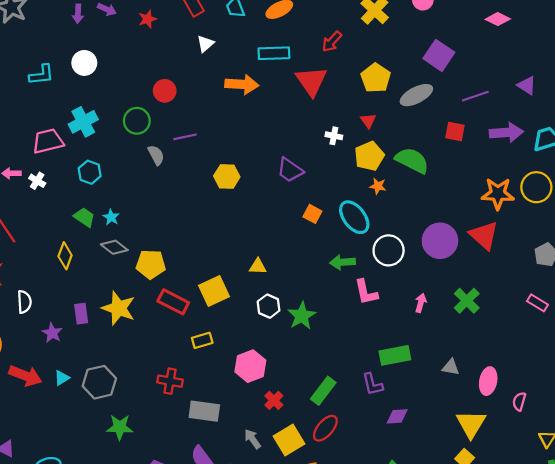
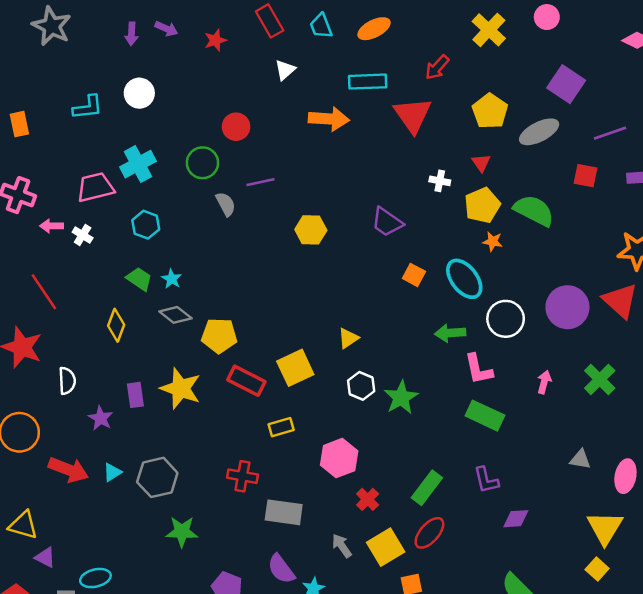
yellow triangle: (258, 266) -> (348, 338), turned -36
green rectangle: (395, 355) -> (485, 416), moved, turned 36

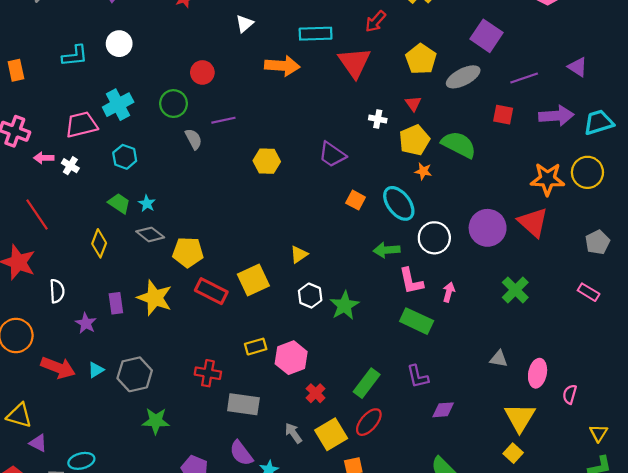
pink arrow: (544, 382) -> (449, 292), moved
yellow rectangle: (281, 427) -> (256, 347), moved

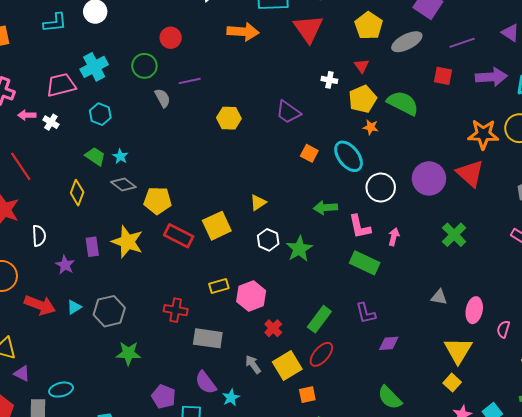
green arrow: (387, 250) -> (325, 208), moved

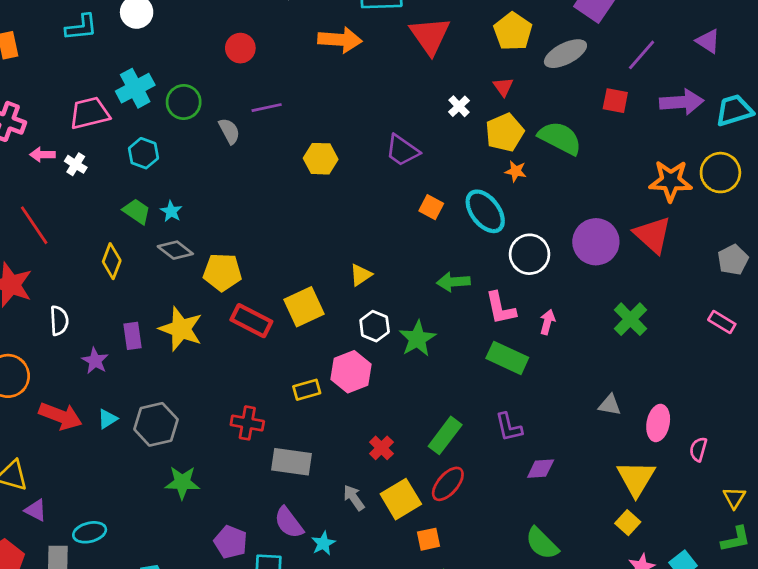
purple line: (462, 43) -> (642, 55), turned -30
green circle: (144, 66) -> (184, 102), moved
white cross: (329, 80) -> (459, 106), turned 35
pink hexagon: (251, 296) -> (351, 372), moved

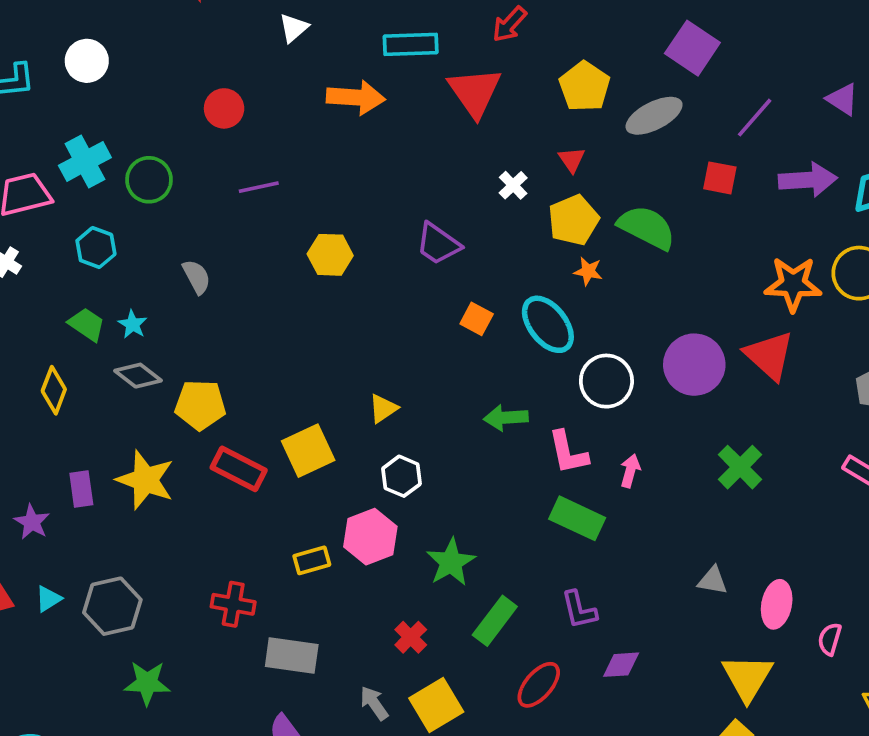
gray semicircle: (229, 131) -> (197, 277), moved
green star: (417, 339) -> (451, 562), moved
red ellipse: (448, 484) -> (539, 685), moved

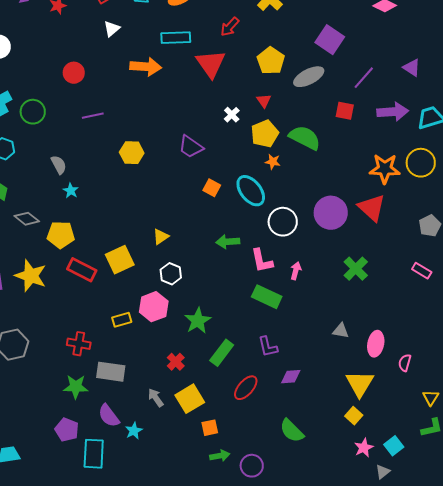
cyan star: (133, 324) -> (71, 191), moved
green star: (147, 683) -> (76, 387), moved

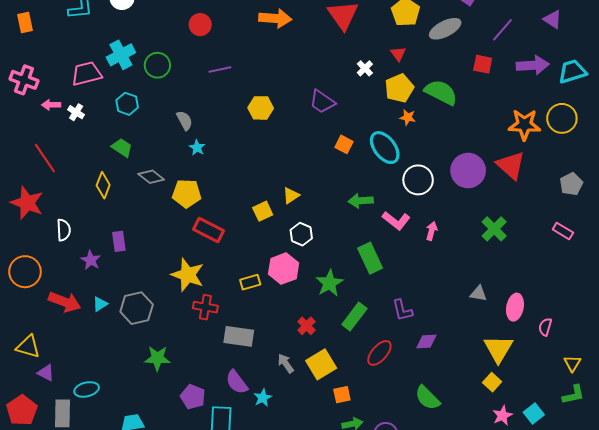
yellow square: (120, 260) -> (263, 211), moved, size x0.7
pink L-shape: (262, 261) -> (396, 221), turned -40
yellow star: (31, 276) -> (188, 275), moved
green rectangle: (267, 297) -> (370, 258), moved, turned 40
green star: (76, 387) -> (157, 358), moved

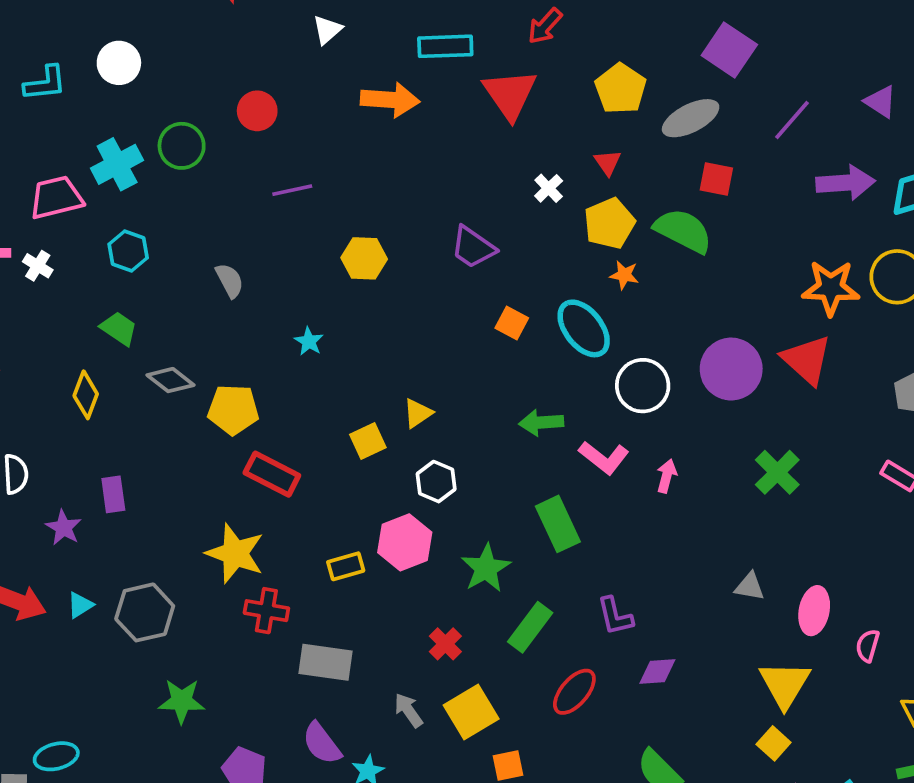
red square: (483, 64) -> (716, 179), moved
green circle: (157, 65) -> (182, 146), moved
cyan star: (197, 148) -> (309, 341), moved

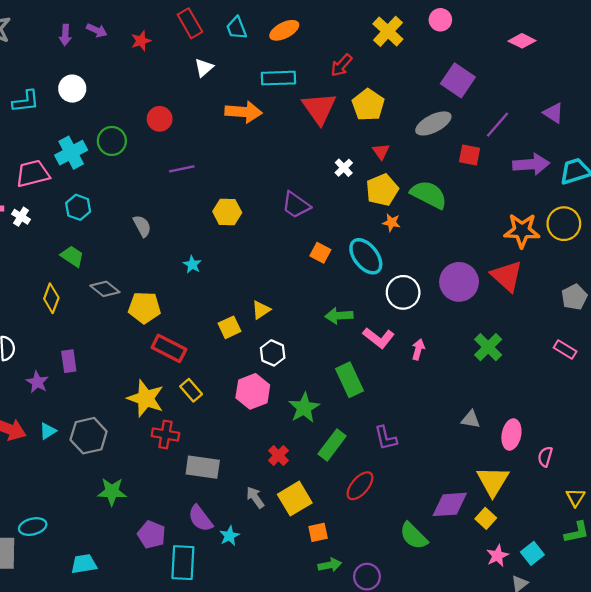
yellow pentagon: (621, 89) -> (368, 105), moved
red square: (716, 179) -> (469, 155), moved
yellow rectangle: (346, 566) -> (191, 390), moved, turned 65
purple diamond: (657, 671) -> (450, 504), moved, size x1.5

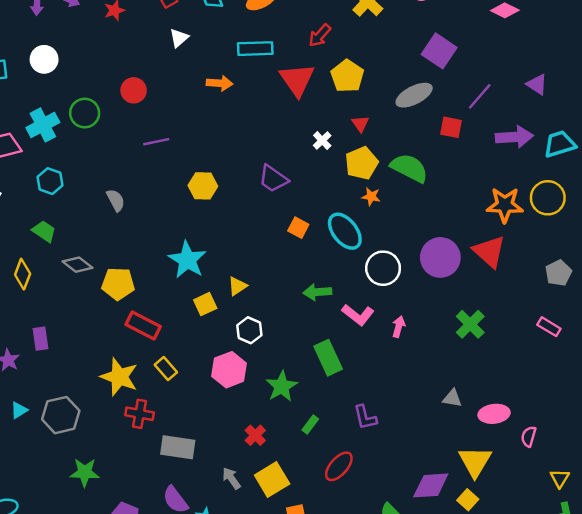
orange arrow: (243, 112) -> (220, 83), size x0.7
cyan star: (192, 264) -> (187, 260), moved, size x2.0
pink ellipse: (511, 435) -> (494, 414), turned 72
green rectangle: (332, 445) -> (310, 425), size x0.6

